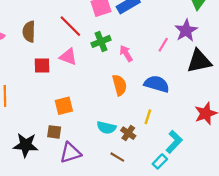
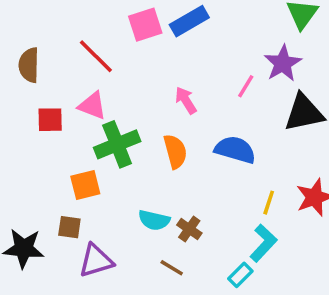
green cross: (101, 41) -> (117, 144), moved, size x1.4
yellow line: (148, 117) -> (269, 203), moved

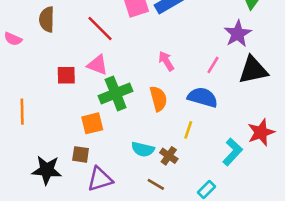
brown semicircle: (29, 65) -> (47, 19), moved
pink line: (246, 86) -> (213, 65), moved
yellow line: (269, 203) -> (188, 130), moved
cyan L-shape: (263, 243) -> (232, 152), moved

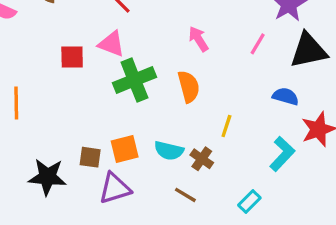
blue semicircle: (203, 97) -> (286, 96), moved, size x0.7
orange square: (92, 123) -> (125, 149), moved

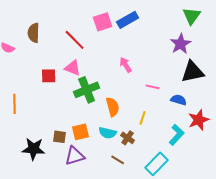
pink line: (258, 44) -> (153, 87), moved, turned 72
orange semicircle: (189, 87) -> (113, 107), moved
cyan rectangle: (249, 202) -> (157, 164), size x1.6

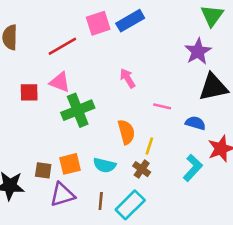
red line: (75, 40) -> (62, 46), turned -75
orange semicircle: (113, 107) -> (126, 132), moved
brown cross: (128, 138) -> (142, 169), moved
brown line: (118, 160) -> (101, 201), moved, turned 64
cyan rectangle: (157, 164) -> (130, 205), moved

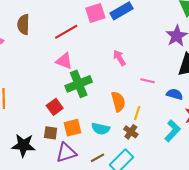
red square: (29, 92) -> (55, 107), moved, turned -35
brown line: (101, 201) -> (97, 158), turned 56

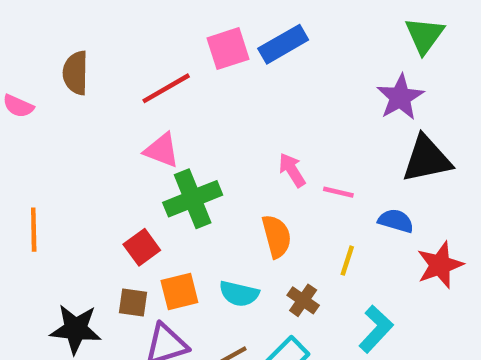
pink arrow: (119, 58) -> (292, 170), moved
yellow line: (137, 113) -> (347, 261), moved
cyan L-shape: (172, 131) -> (376, 329), moved

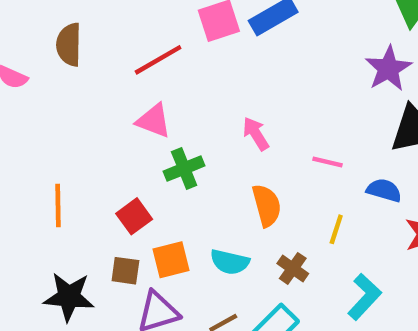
pink arrow: (292, 170) -> (256, 134), moved
green cross: (193, 199) -> (184, 168), size x0.7
orange line: (34, 230) -> (58, 205), moved

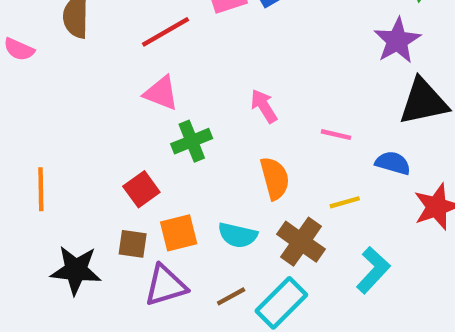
orange line: (58, 205) -> (41, 189), moved
yellow line: (336, 229) -> (345, 202), turned 56
brown cross: (293, 268) -> (301, 242), size x1.5

